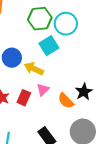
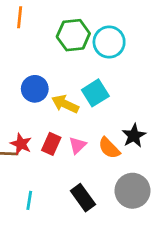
cyan square: (49, 46) -> (95, 93), moved
pink triangle: (43, 90) -> (77, 145), moved

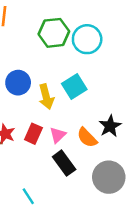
yellow arrow: (65, 104) -> (46, 97), turned -130
black rectangle: (83, 198) -> (64, 163), moved
cyan line: (29, 200) -> (28, 196), moved, turned -42

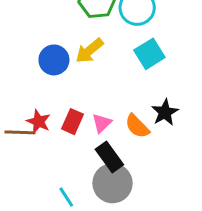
cyan square: (74, 86) -> (149, 54), moved
yellow arrow: (46, 97) -> (89, 51), moved, turned 65
gray circle: (109, 177) -> (112, 183), moved

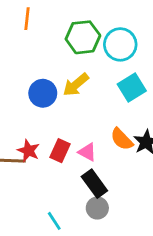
pink triangle: (102, 123) -> (87, 152), turned -48
orange semicircle: (137, 126) -> (122, 139), moved
gray circle: (112, 183) -> (97, 208), size x0.6

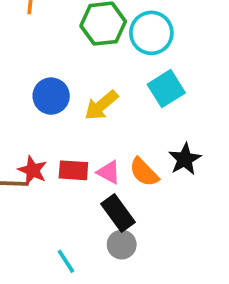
yellow arrow: (76, 85) -> (101, 105), moved
orange semicircle: (122, 139) -> (144, 172), moved
red rectangle: (60, 151) -> (73, 170), turned 70

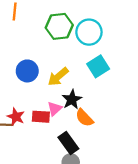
black star: (185, 159) -> (72, 100), moved
pink triangle: (109, 172) -> (55, 109), moved, turned 49

